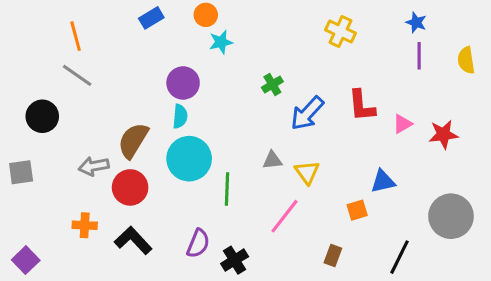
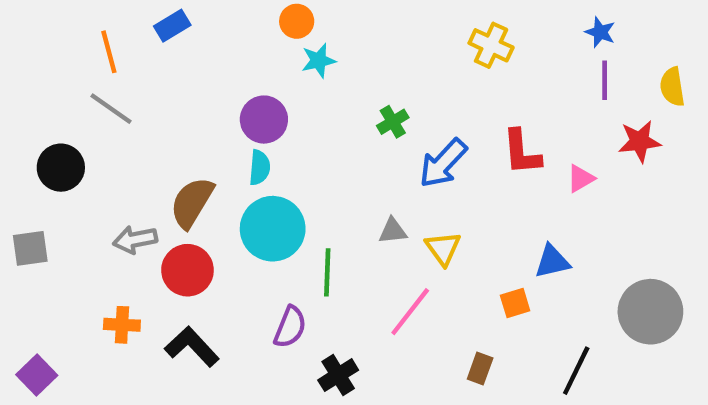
blue rectangle: (151, 18) -> (172, 26), moved
red star: (443, 134) -> (640, 141), moved
purple semicircle: (198, 243) -> (290, 327), moved

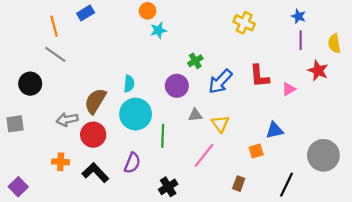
purple circle: (264, 120) -> (177, 86), moved
red star: (640, 141) -> (318, 71), turned 30
purple semicircle: (290, 327) -> (132, 163), moved

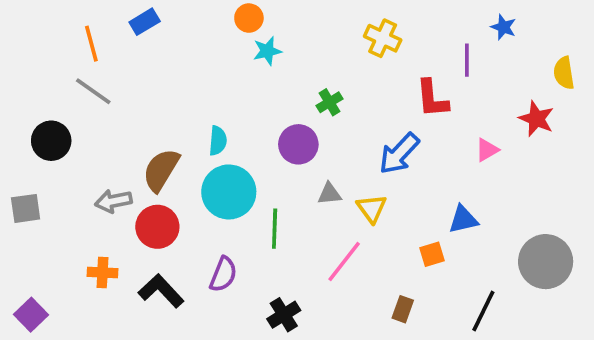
yellow cross: (244, 23) -> (383, 38), moved
purple line: (301, 40) -> (467, 60), moved
red L-shape: (259, 76) -> (432, 99), moved
blue arrow: (220, 81) -> (399, 154), moved

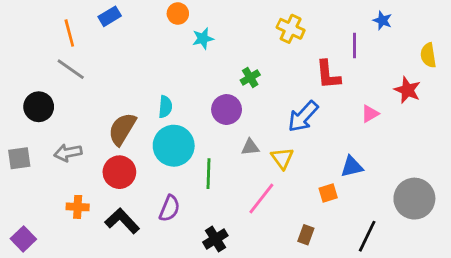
orange circle: (249, 18) -> (178, 14), moved
gray arrow: (113, 201) -> (68, 153), moved

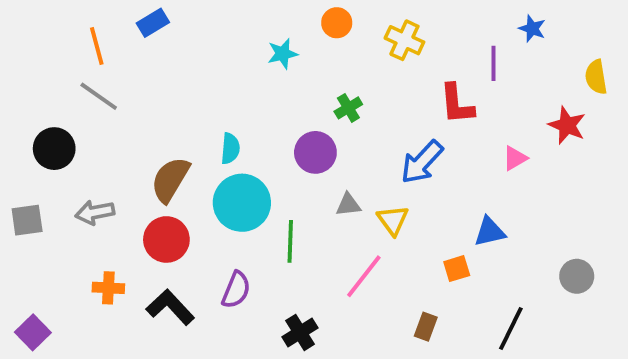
orange circle: (178, 14) -> (337, 23), moved
gray circle: (414, 199) -> (577, 276), size x0.6

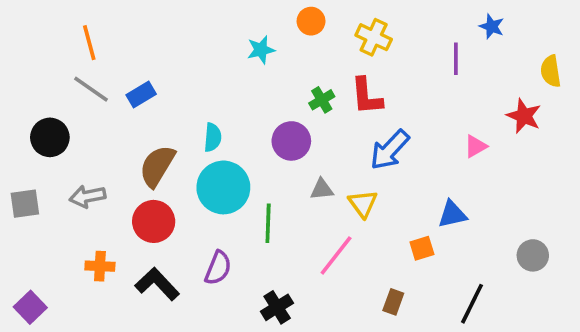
blue rectangle: (153, 23) -> (141, 94), moved
red L-shape: (457, 104) -> (366, 96), moved

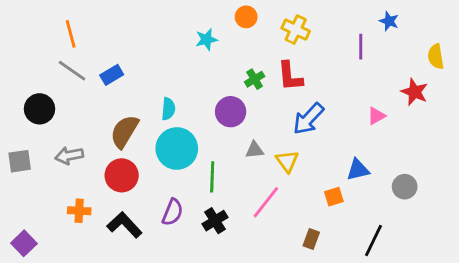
gray circle: (533, 255) -> (405, 187), moved
black cross: (277, 307) -> (215, 221), moved

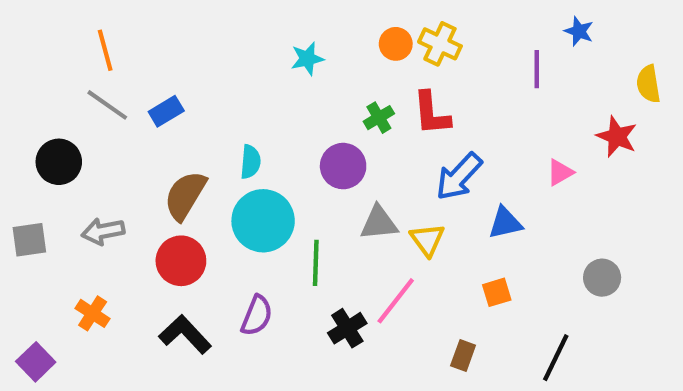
orange circle: (246, 17) -> (396, 44), moved
gray triangle: (255, 150) -> (379, 223), size x1.4
blue triangle: (358, 170) -> (505, 223), moved
orange cross: (79, 211) -> (93, 313), moved, turned 30
black cross: (215, 221) -> (347, 328), moved

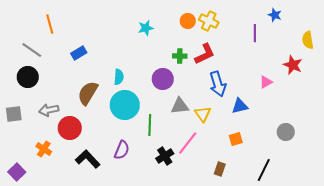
gray line: (107, 105) -> (32, 50), moved
red L-shape: (432, 113) -> (205, 54), turned -110
green cross: (379, 118) -> (180, 56), turned 32
blue arrow: (459, 177) -> (218, 84), turned -60
red circle: (181, 261) -> (70, 128), moved

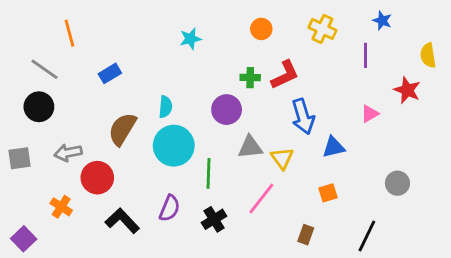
yellow cross: (209, 21) -> (322, 29), moved
cyan star: (146, 28) -> (190, 39), moved
purple line: (255, 33) -> (366, 55), moved
black cross: (165, 156) -> (214, 219), moved

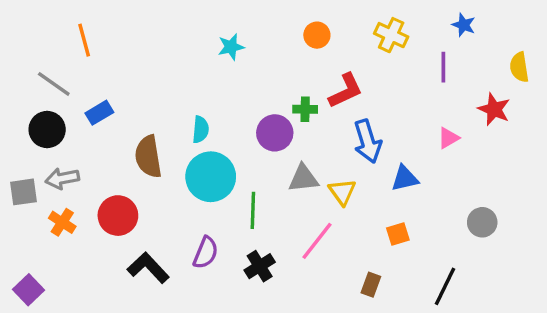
blue rectangle: (110, 73) -> (99, 113), moved
green cross: (250, 78) -> (305, 109), moved
brown semicircle: (122, 129) -> (148, 156), turned -40
gray arrow: (68, 153) -> (62, 178), moved
orange cross: (61, 207) -> (62, 222), moved

